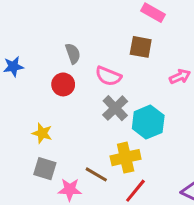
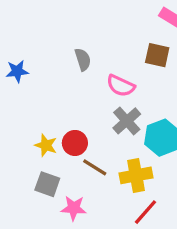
red circle: (63, 84) -> (75, 143), moved
brown line: (96, 174) -> (95, 167), moved

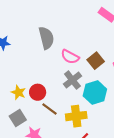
brown square: (157, 55) -> (96, 61), moved, turned 35
gray semicircle: (83, 59) -> (46, 38), size x1.5
gray square: (47, 184) -> (18, 118), turned 35

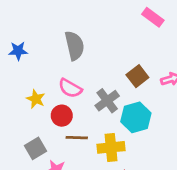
pink semicircle: (70, 57) -> (70, 88), moved
yellow star: (18, 92) -> (36, 99), moved
brown line: (49, 109) -> (77, 138), turned -35

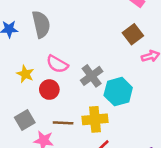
gray semicircle: (74, 46) -> (41, 24), moved
brown square: (137, 76) -> (133, 34), moved
brown line: (77, 138) -> (63, 123), moved

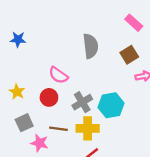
gray semicircle: (41, 24) -> (91, 46), moved
yellow star: (25, 74) -> (17, 92), moved
gray cross: (92, 76) -> (82, 102), moved

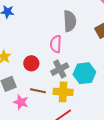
pink semicircle: (58, 75) -> (56, 44), moved, turned 54

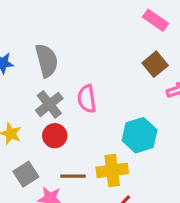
gray semicircle: (70, 21) -> (47, 61), moved
gray cross: (60, 69) -> (49, 104), moved

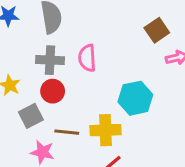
gray cross: (49, 104) -> (50, 60), turned 36
gray square: (26, 174) -> (31, 116), moved

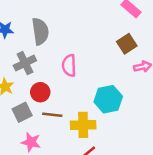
gray cross: (50, 60) -> (25, 63), moved, turned -30
brown line: (67, 132) -> (52, 115), moved

